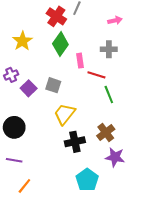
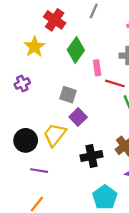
red cross: (56, 16) -> (55, 20), moved
purple square: (29, 88) -> (78, 117), moved
yellow trapezoid: (65, 114) -> (55, 135), moved
purple line: (14, 160) -> (39, 171), moved

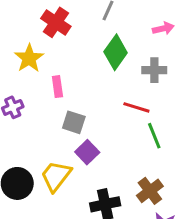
green diamond: (76, 50) -> (116, 52), moved
pink rectangle: (97, 68) -> (57, 87), moved

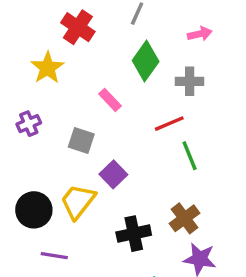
pink rectangle: (57, 87) -> (110, 100), moved, turned -36
red line: (136, 107) -> (169, 124), turned -40
gray square: (74, 122) -> (81, 141), moved

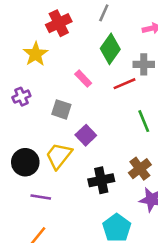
red cross: (78, 27) -> (59, 23), turned 30
red line: (169, 124) -> (124, 84), moved

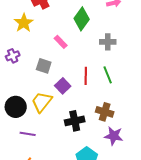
gray cross: (144, 64) -> (108, 42), moved
red line: (124, 84) -> (86, 76), moved, turned -66
brown cross: (140, 169) -> (105, 112), turned -36

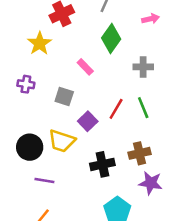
purple cross: (13, 56) -> (26, 84), turned 32
red line: (86, 76) -> (116, 109), turned 30
yellow trapezoid: (42, 102) -> (62, 141), turned -110
brown cross: (105, 112) -> (140, 153), turned -30

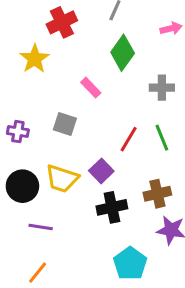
purple cross: (26, 84) -> (18, 132), moved
purple square: (88, 121) -> (101, 171), moved

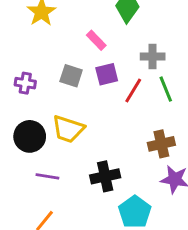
gray cross: (162, 88) -> (153, 56), moved
purple square: (101, 171) -> (107, 74), moved, turned 30
black cross: (112, 207) -> (105, 176), moved

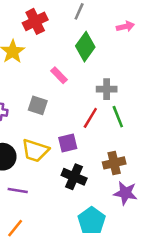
purple square: (107, 74) -> (68, 143), moved
black cross: (105, 176) -> (74, 177), moved, turned 35

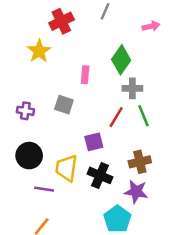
green diamond: (85, 47) -> (121, 60), moved
pink rectangle: (59, 75) -> (85, 75), turned 49
yellow trapezoid: (35, 150) -> (66, 168), moved, turned 80
purple star: (125, 193) -> (136, 192), moved

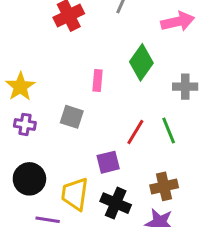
pink arrow: (151, 26) -> (178, 22), size x1.5
yellow star: (39, 51) -> (20, 87), moved
gray cross: (132, 88) -> (185, 87), moved

